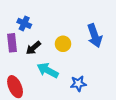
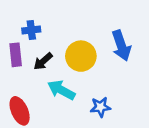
blue cross: (24, 23) -> (31, 30), turned -32
yellow circle: (63, 44) -> (81, 56), size x1.5

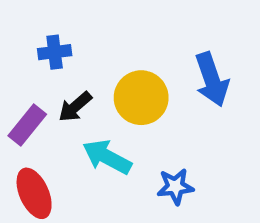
purple rectangle: (16, 55) -> (27, 125), moved, turned 45

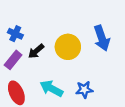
blue cross: (55, 52) -> (15, 34), moved, turned 32
cyan arrow: (107, 157) -> (51, 88), moved

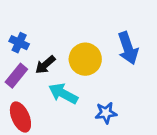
cyan arrow: (51, 88) -> (63, 94), moved

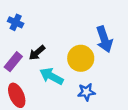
blue cross: (19, 43) -> (16, 22), moved
yellow circle: (85, 59) -> (81, 58), moved

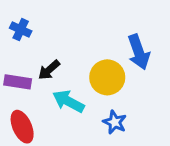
purple rectangle: (13, 62) -> (18, 82), turned 60
blue star: (86, 92) -> (115, 122), turned 30

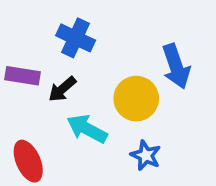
blue cross: (21, 30) -> (76, 38), moved, size x1.4
purple rectangle: (18, 82) -> (23, 76), moved

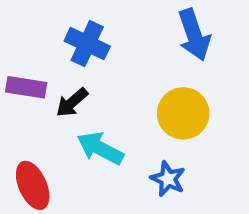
blue arrow: (176, 66) -> (194, 35), moved
yellow circle: (136, 99) -> (183, 113), moved

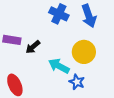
blue cross: (87, 44) -> (59, 14), moved
cyan arrow: (100, 148) -> (59, 66), moved

